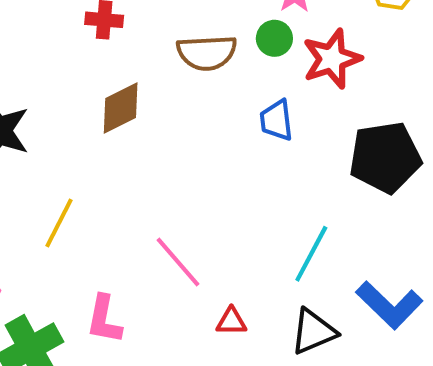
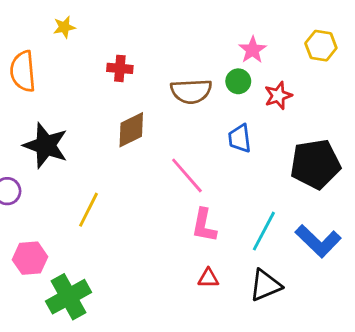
red star: (332, 59) -> (278, 96), size x0.7
pink line: (178, 262) -> (187, 175), moved
blue L-shape: (389, 305) -> (318, 241), moved
pink L-shape: (104, 319) -> (204, 225), moved

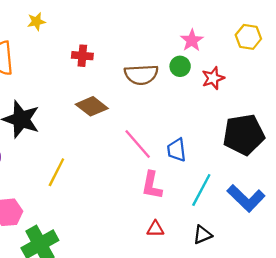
brown diamond: (131, 130) -> (92, 106), turned 64
blue trapezoid: (240, 138) -> (177, 150), moved
black triangle: (265, 285) -> (202, 235), size x0.7

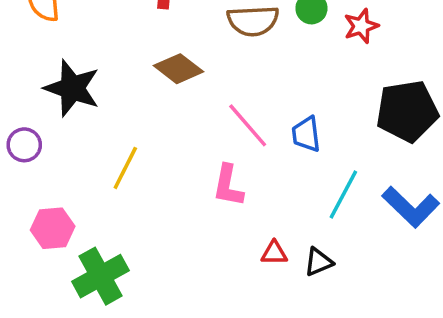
pink L-shape: (152, 185) -> (228, 186), moved
black triangle: (202, 235) -> (319, 262), moved

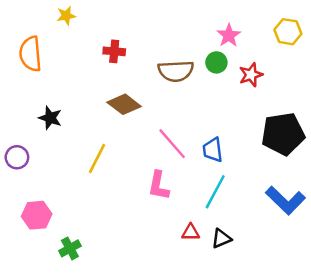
black star: (72, 88) -> (50, 118), size x0.6
yellow line: (125, 168) -> (97, 159), moved
cyan line: (343, 195) -> (215, 192), moved
green cross: (100, 276) -> (70, 248), size x0.6

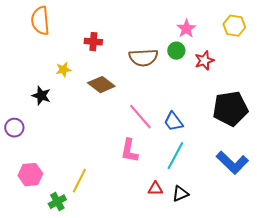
yellow star: (66, 16) -> (63, 70), moved
orange semicircle: (30, 54) -> (40, 21), moved
blue trapezoid: (213, 150) -> (173, 122), turned -30
yellow line: (97, 159) -> (79, 181), moved

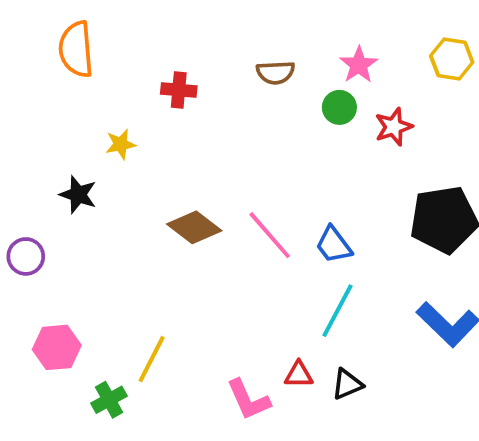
brown semicircle: (143, 58) -> (276, 73), moved, size x0.7
brown diamond: (101, 85) -> (194, 227), moved
pink L-shape: (129, 151) -> (248, 400), moved, turned -35

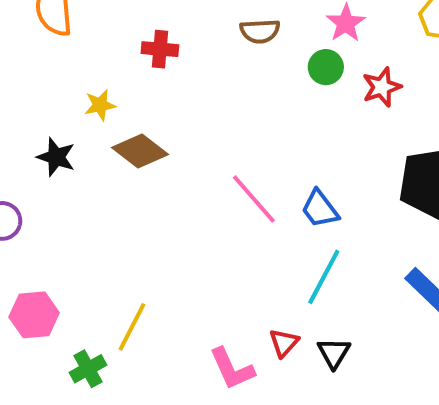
brown diamond: (194, 227) -> (140, 151), moved
red triangle: (299, 375) -> (284, 343), turned -48
black triangle: (347, 384) -> (334, 353), turned -36

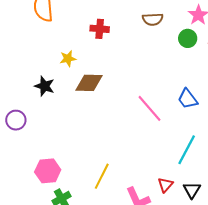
brown diamond: (140, 151) -> (89, 83), turned -36
blue trapezoid: (320, 209) -> (188, 99), moved
pink hexagon: (34, 315) -> (48, 171), moved
yellow line: (132, 327) -> (102, 176), moved

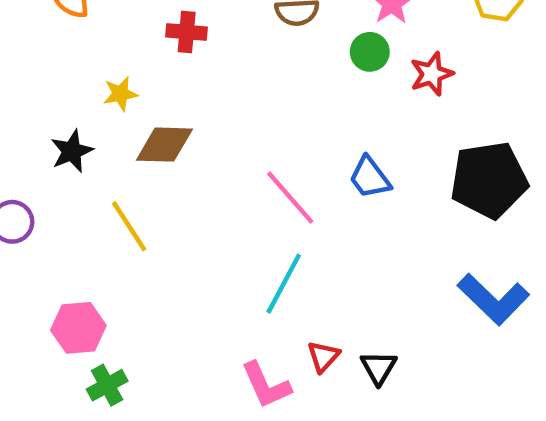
black star: (45, 86) -> (72, 151), turned 30
cyan line: (187, 150) -> (284, 284), moved
yellow line: (102, 176) -> (129, 226), moved, turned -60

